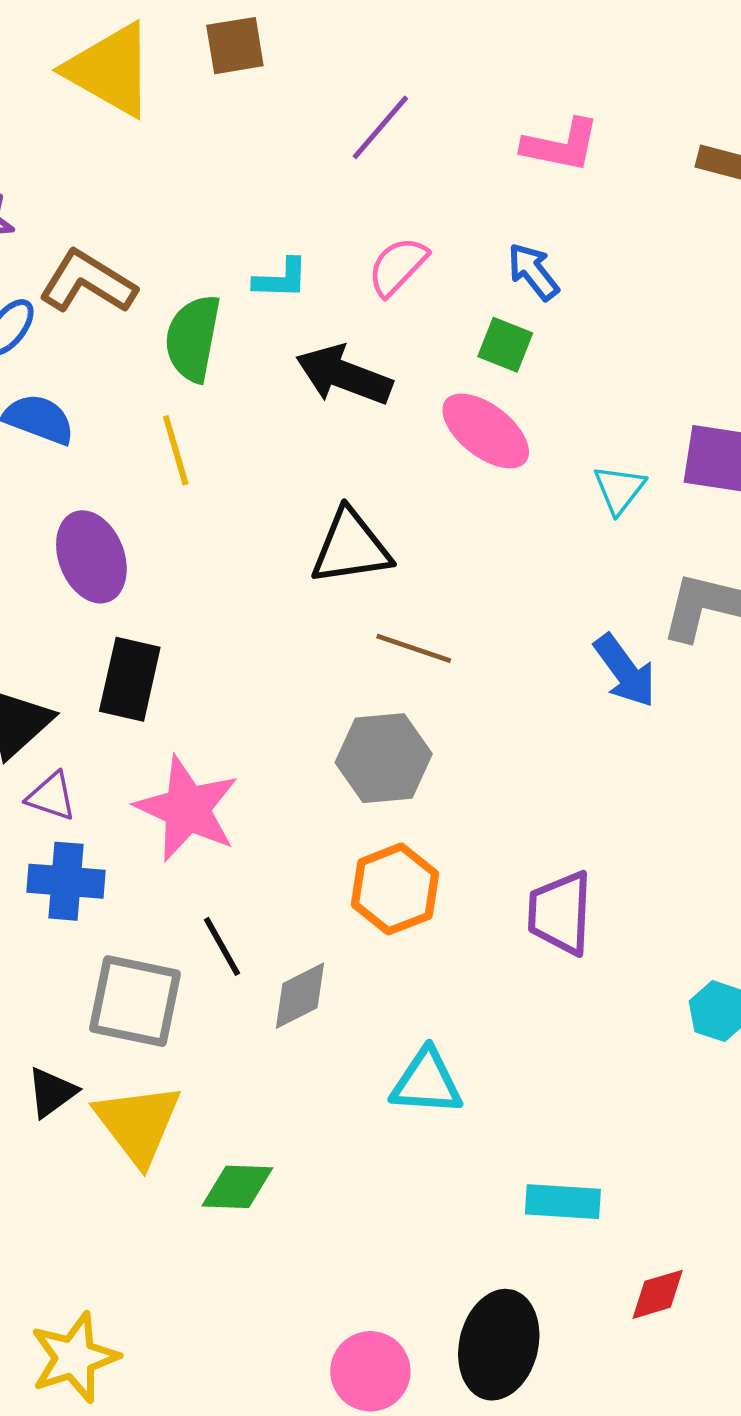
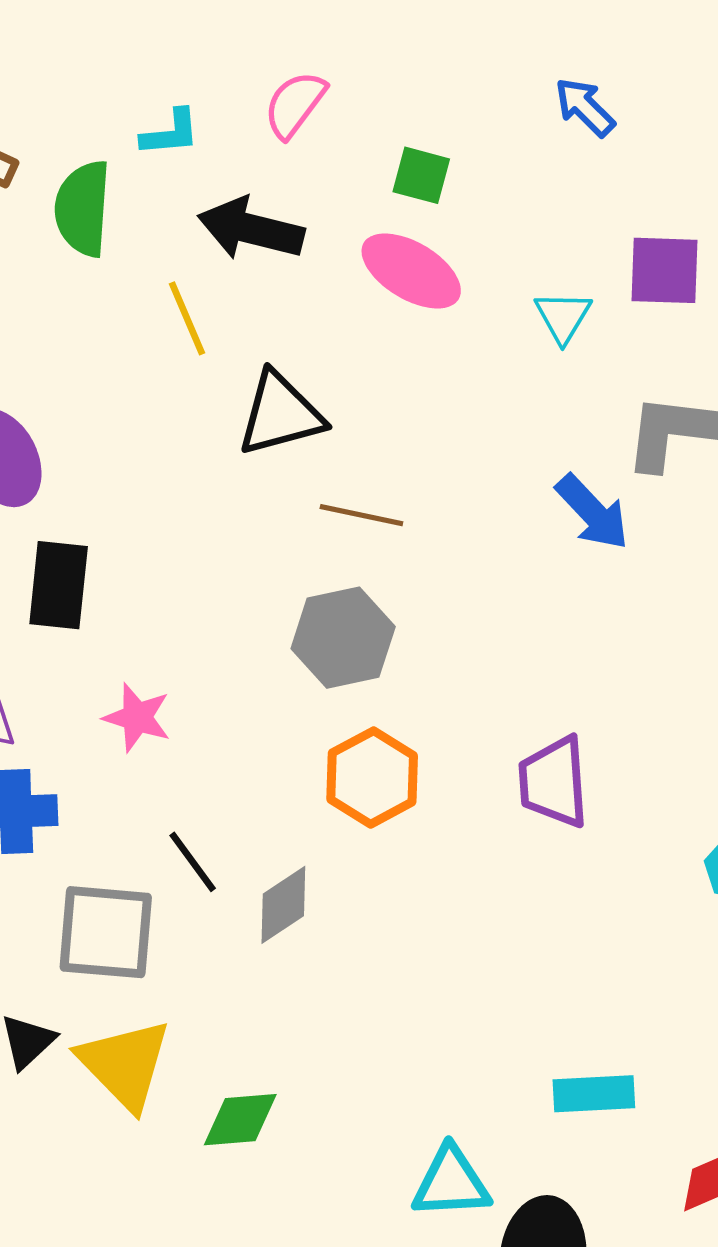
blue arrow: (533, 272) -> (585, 107), moved
yellow line: (176, 450) -> (187, 318), moved
pink star: (187, 809) -> (137, 718), size x0.6
cyan triangle: (427, 1082) -> (451, 1183), moved

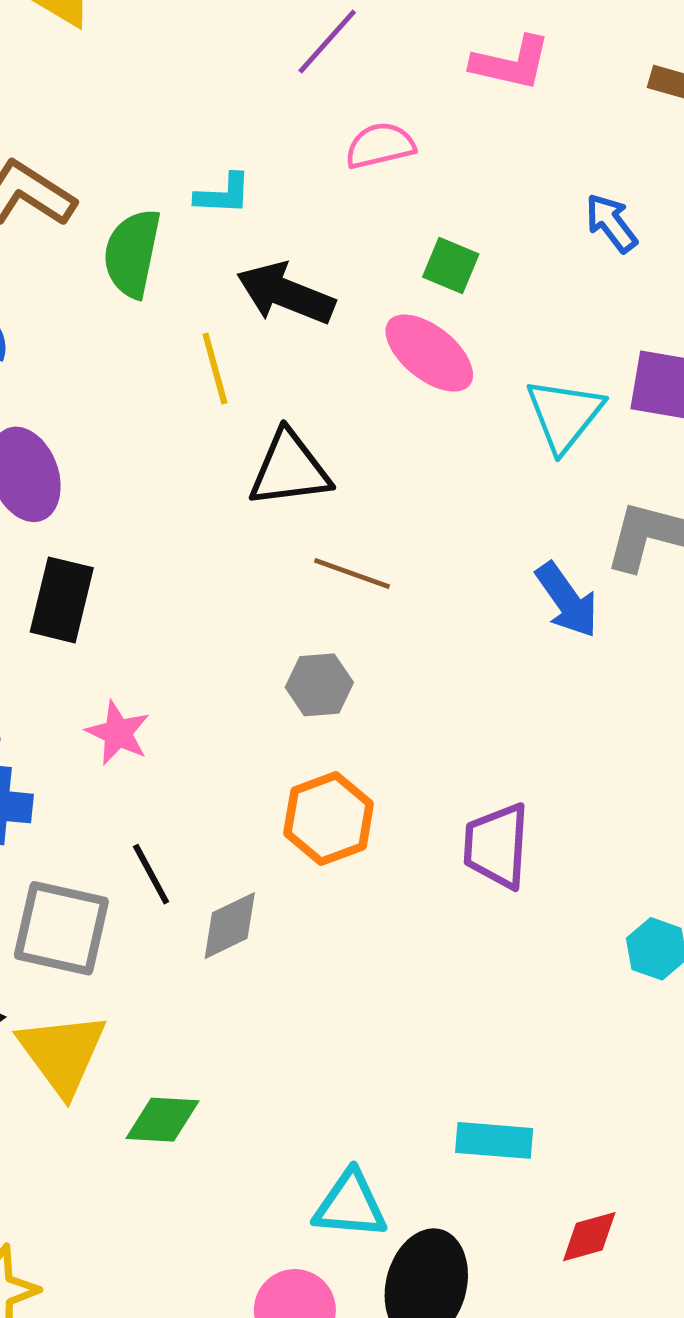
pink semicircle: (295, 104) -> (380, 146), moved, turned 32
cyan triangle: (563, 317) -> (564, 415), size x1.5
gray hexagon: (343, 638) -> (319, 685), size x0.7

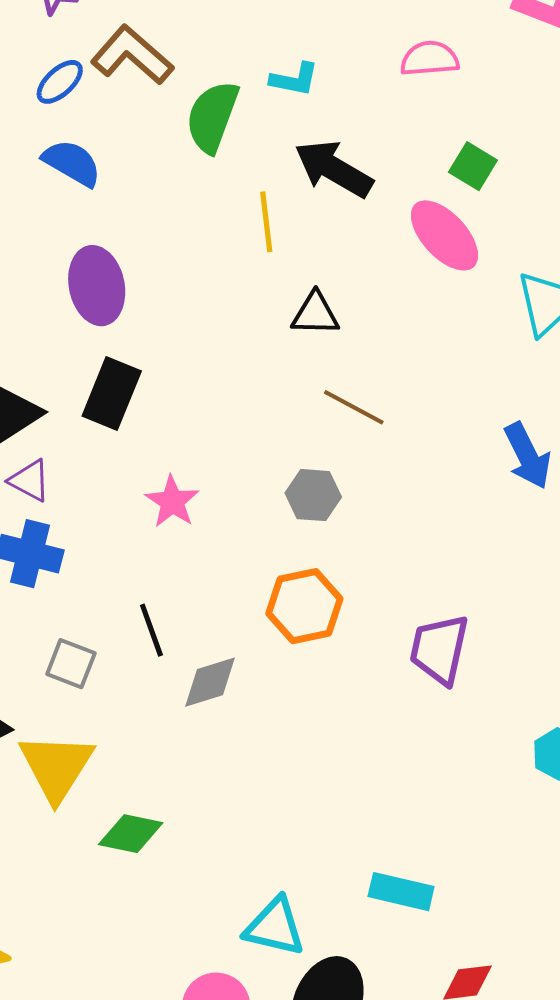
black triangle: (290, 469) -> (315, 314), size x0.7
pink star: (118, 733) -> (172, 502), moved
gray square: (61, 928) -> (71, 664), size x0.6

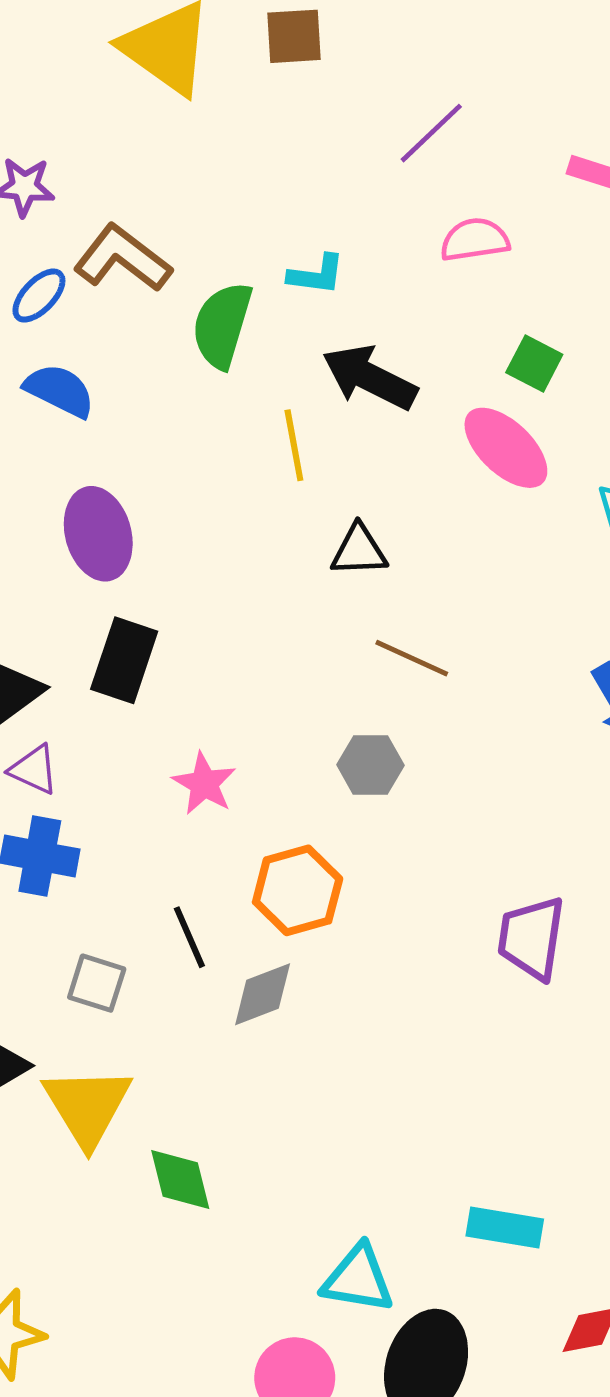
orange hexagon: (304, 606) -> (298, 890), moved
green diamond: (131, 834) -> (180, 1180), turned 68

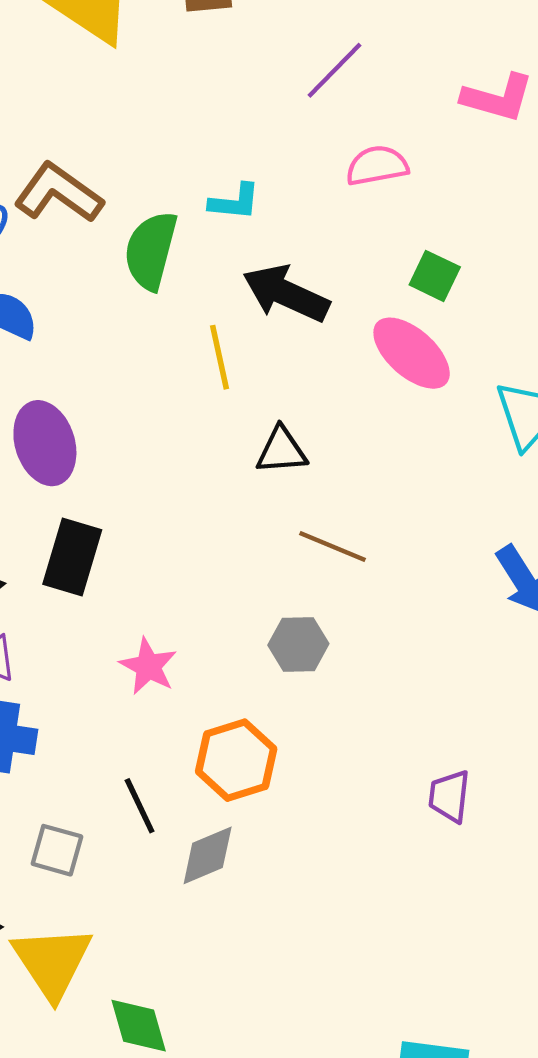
purple trapezoid: (531, 938) -> (449, 796), size x0.7

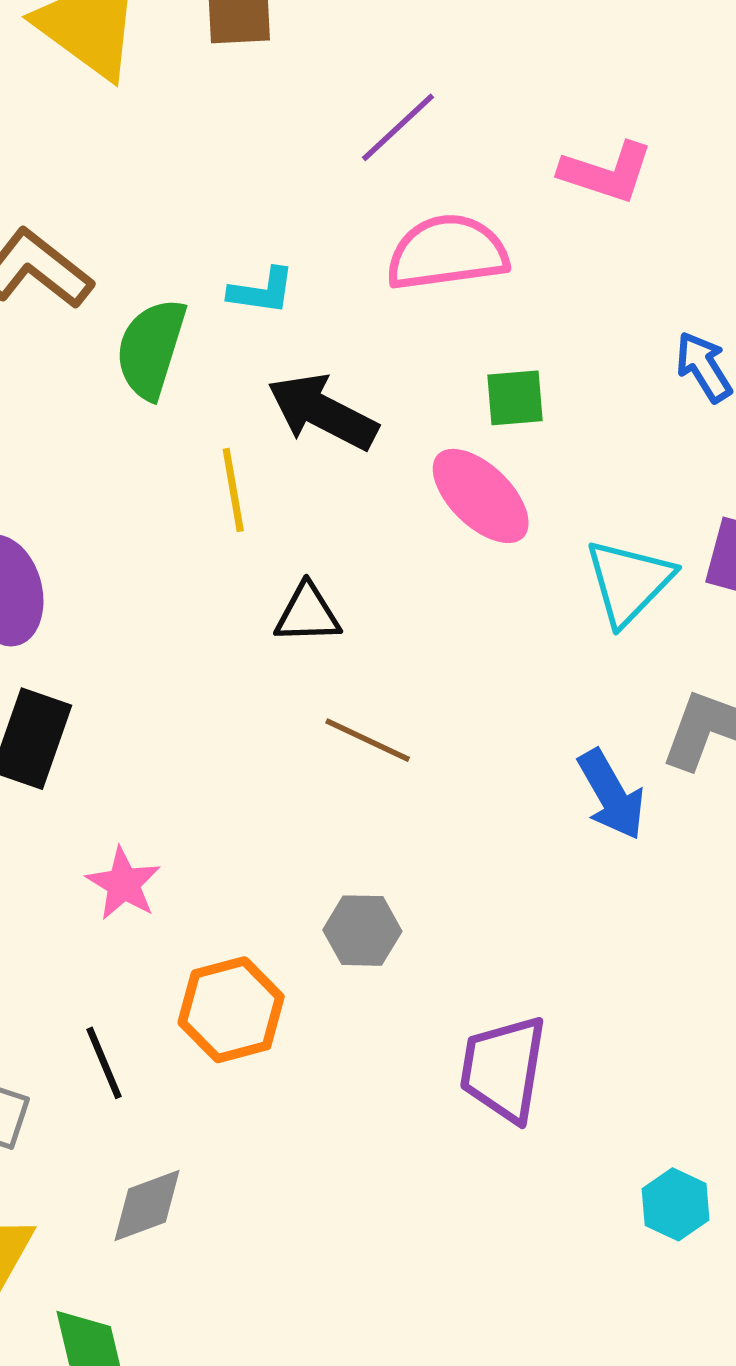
pink semicircle: (377, 166) -> (447, 253), size x1.5
green square: (435, 276) -> (515, 398), turned -33
gray hexagon: (298, 644) -> (362, 931), moved
purple trapezoid: (449, 796) -> (503, 1069), size x1.6
gray diamond: (208, 855) -> (147, 1206), moved

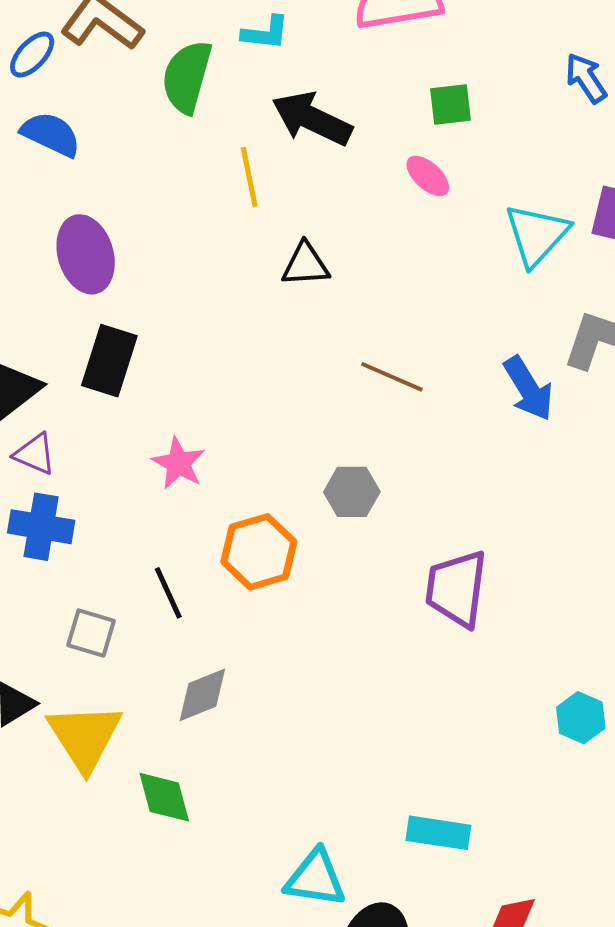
pink ellipse: (481, 496) -> (428, 176), size x0.6
brown line: (368, 740) -> (392, 377), moved
cyan hexagon: (676, 1204) -> (581, 718), moved

